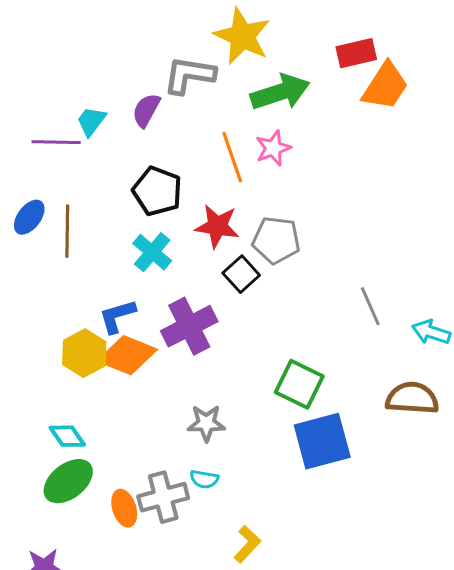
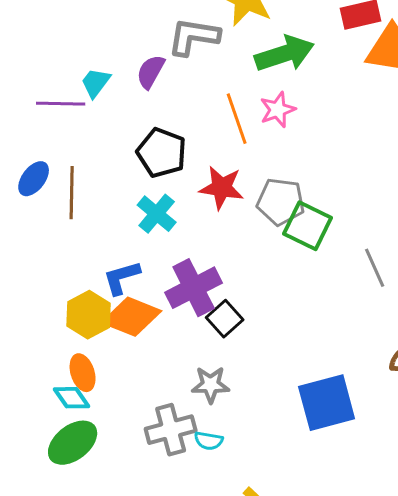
black square: (241, 274) -> (225, 319), moved
green square: (299, 384) -> (308, 226), moved
gray cross: (163, 497) -> (171, 430), moved
orange ellipse: (124, 508) -> (83, 373), moved

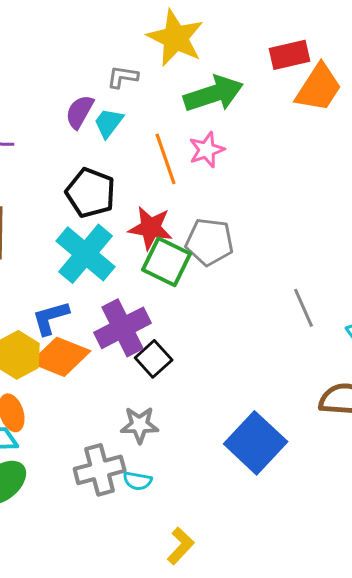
gray L-shape: (194, 37) -> (123, 77), size x0.6
cyan trapezoid: (96, 83) -> (109, 123), moved
cyan cross: (157, 214) -> (86, 254), size x1.5
green square: (308, 226) -> (167, 262), moved
blue square: (327, 403) -> (256, 443), turned -32

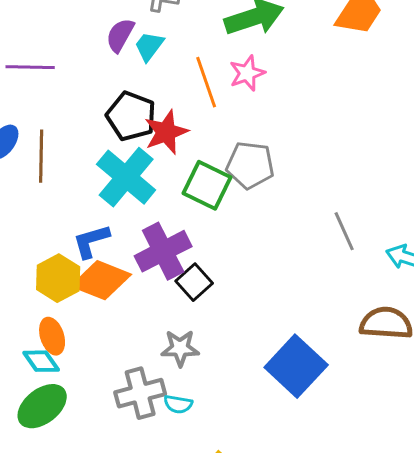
red star: (151, 228) -> (166, 132), moved, turned -30

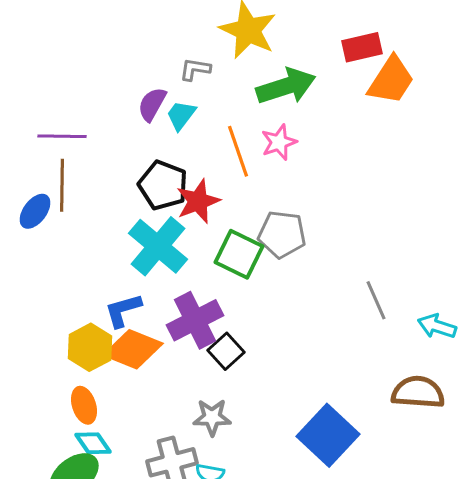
brown line: (41, 156) -> (62, 185), moved
cyan diamond: (41, 361) -> (93, 443), moved

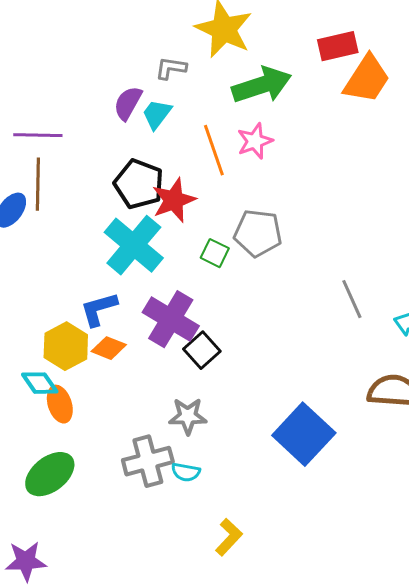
green square: (239, 254) -> (215, 253), size x0.6
purple cross: (195, 320) -> (171, 319), turned -32
orange diamond: (133, 349) -> (109, 348), size x0.6
cyan diamond: (93, 443) -> (40, 383), moved

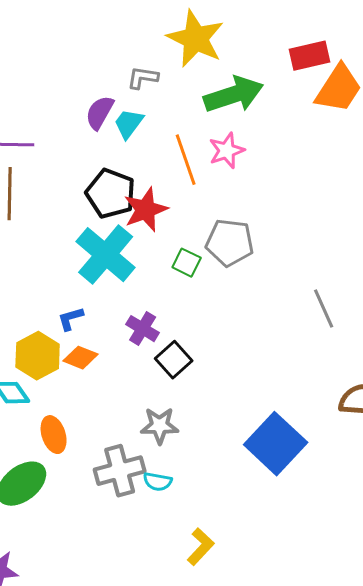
blue L-shape: (99, 309) -> (71, 319), size x0.7
purple cross: (171, 319) -> (143, 329), size x0.6
orange ellipse: (60, 404) -> (54, 435), moved

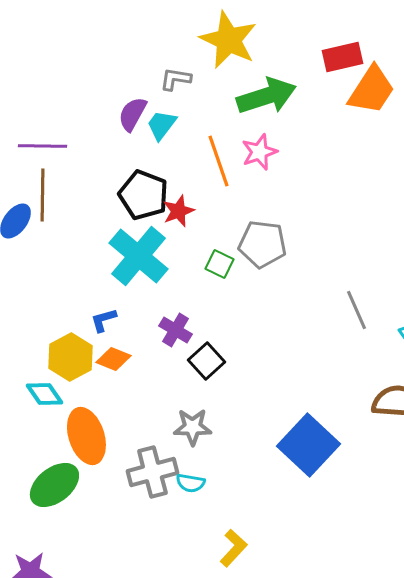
red star: (146, 210) -> (178, 211), size x0.7
orange ellipse: (54, 435) -> (86, 436), size x1.5

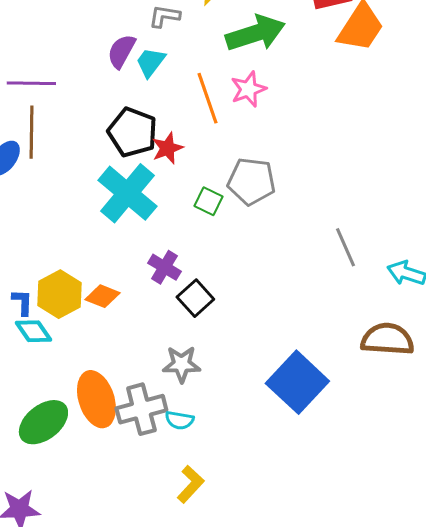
blue L-shape: (103, 320) -> (22, 302), moved, turned 108
orange ellipse: (86, 436) -> (96, 399), moved
yellow L-shape: (233, 548) -> (190, 484), moved

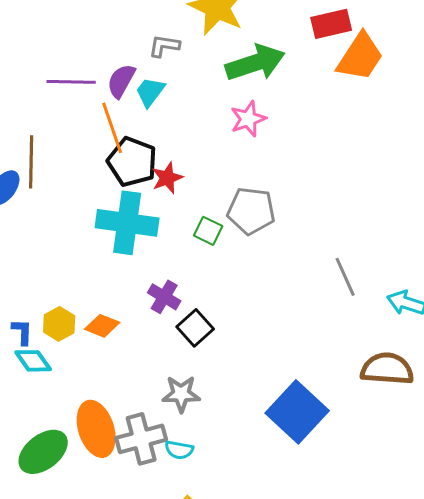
purple line: (31, 83) -> (71, 82), moved
orange line: (207, 98) -> (112, 128), moved
cyan cross: (127, 193) -> (127, 223), turned -32
yellow hexagon: (59, 294) -> (59, 324), size x0.7

